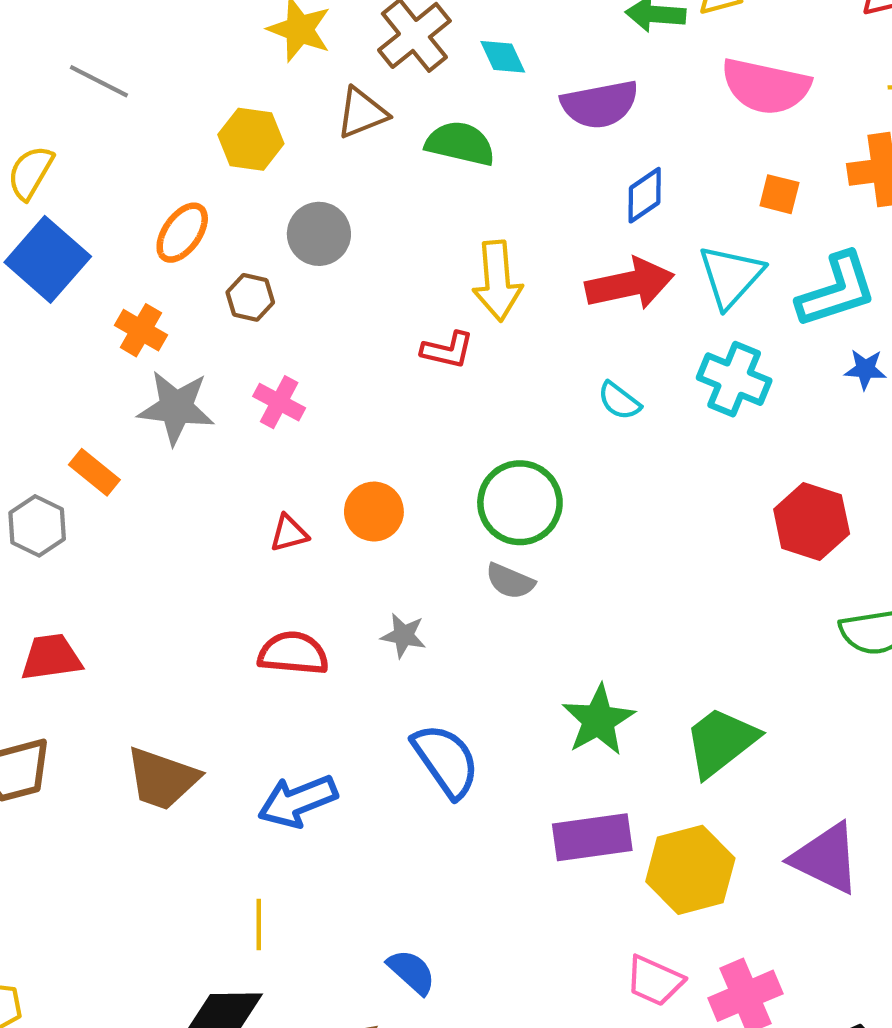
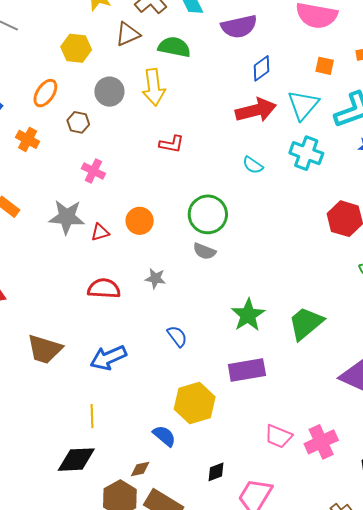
yellow arrow: (497, 281) -> (154, 87), moved
gray star: (176, 408) -> (67, 217), moved
blue semicircle: (446, 760) -> (177, 336), size x0.6
yellow hexagon: (690, 870) -> (195, 403), moved

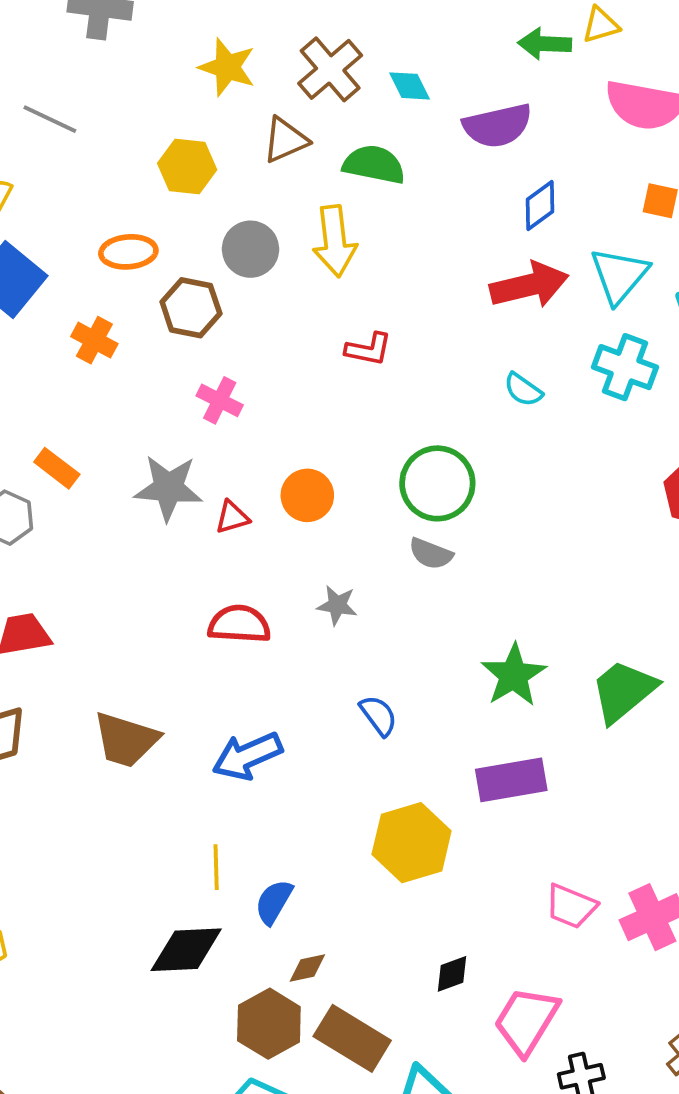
orange ellipse: (45, 93) -> (128, 252), turned 52
brown hexagon: (78, 122) -> (191, 308), size x1.4
blue semicircle: (164, 436) -> (274, 902), moved, turned -100

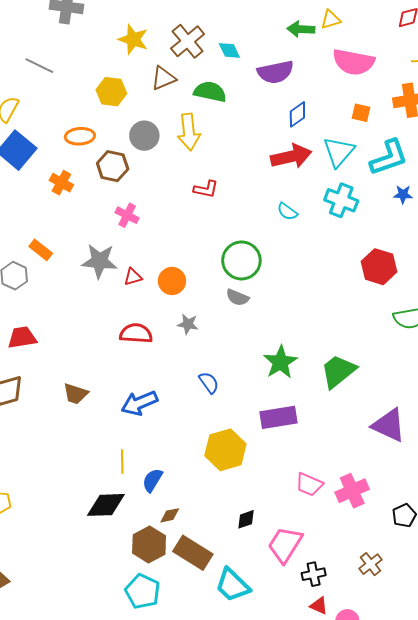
orange circle: (307, 495) -> (172, 281), moved
brown trapezoid: (126, 740) -> (75, 394), size x0.7

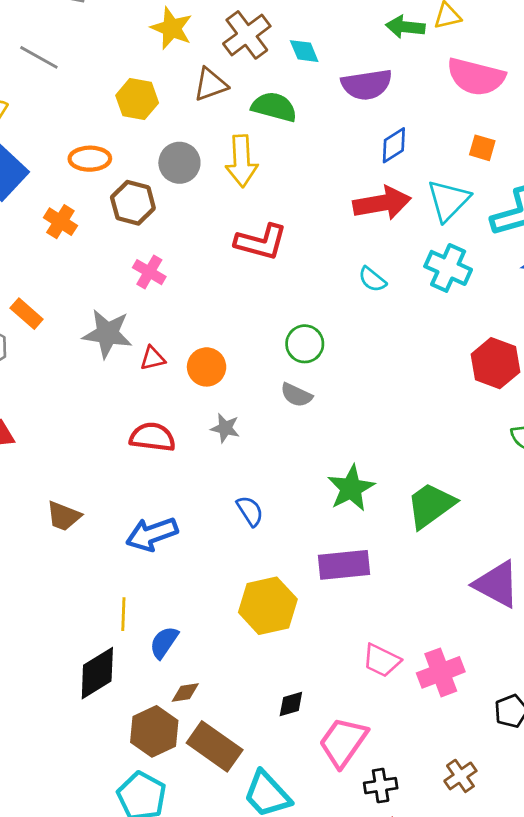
red L-shape: (206, 189) -> (261, 242), size x1.5
green circle: (241, 260) -> (305, 344), size x0.7
black diamond: (106, 505) -> (97, 673), turned -33

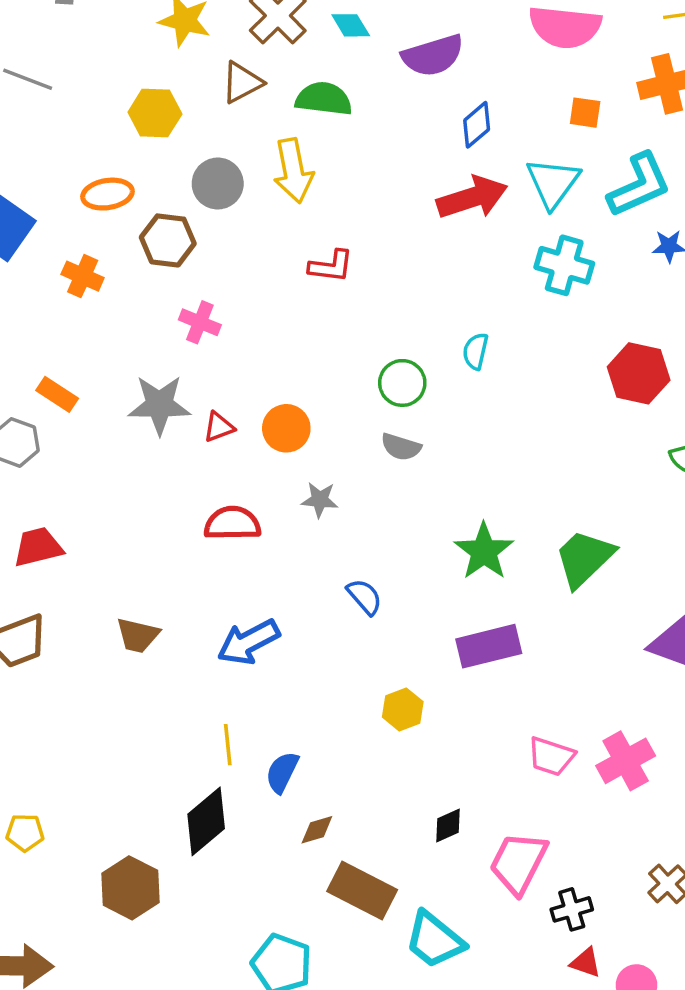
red L-shape: (261, 242) -> (331, 266), size x0.7
cyan semicircle: (372, 279) -> (476, 351), moved, turned 72
yellow hexagon: (268, 606) -> (403, 709), size x0.6
brown hexagon: (154, 731) -> (131, 888), moved

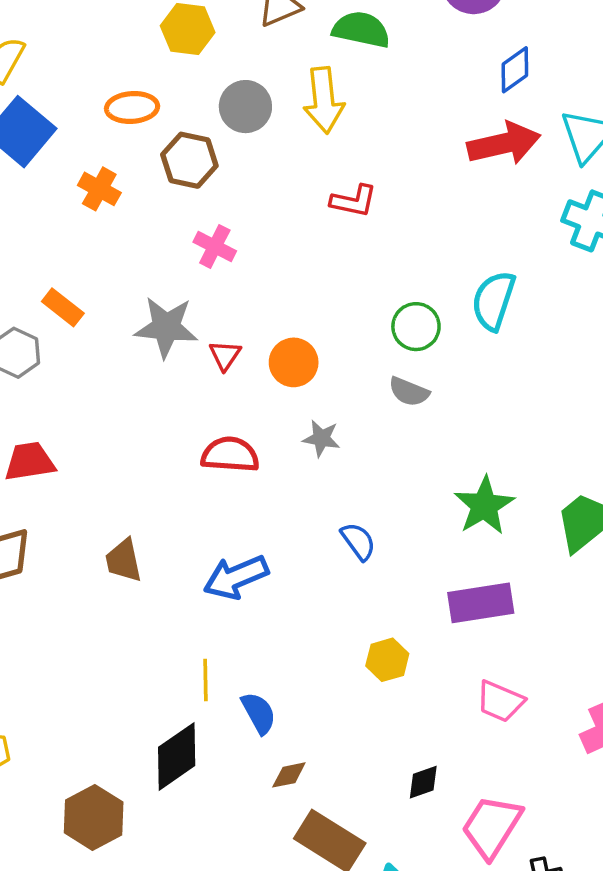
cyan semicircle: (476, 351) -> (494, 301), size x1.6
red triangle: (219, 427) -> (225, 355), turned -40
brown trapezoid: (138, 635) -> (123, 560), turned 60
pink trapezoid: (551, 756) -> (500, 701), moved
blue semicircle: (282, 772) -> (259, 713), turned 120

